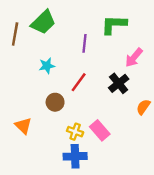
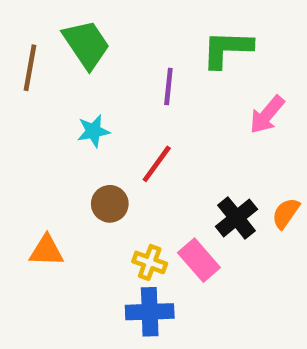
green trapezoid: (43, 22) -> (86, 44), turned -80
black cross: (119, 83) -> (236, 218), moved
orange triangle: (23, 126) -> (46, 251), turned -42

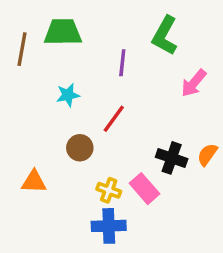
green trapezoid: (86, 44) -> (63, 32), turned -57
green L-shape: (227, 49) -> (165, 36), turned -63
black cross: (236, 218) -> (172, 158), turned -32

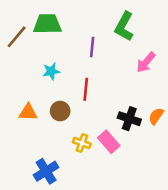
brown line: (22, 49) -> (17, 37), turned 30
red line: (114, 119) -> (86, 89), turned -30
orange triangle: (34, 182) -> (28, 112), moved
blue cross: (109, 226) -> (46, 171), moved, turned -30

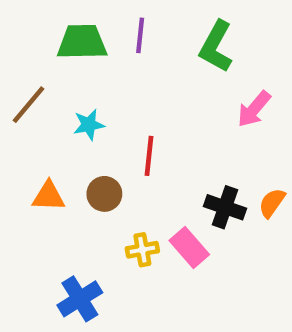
brown line: (17, 37) -> (28, 105), moved
purple line: (92, 47) -> (140, 35), moved
yellow cross: (82, 143) -> (142, 250), turned -30

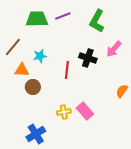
purple line: (140, 35) -> (63, 16), turned 63
brown circle: (104, 194) -> (33, 87), moved
orange triangle: (49, 196) -> (22, 70), moved
black cross: (225, 207) -> (88, 58), moved

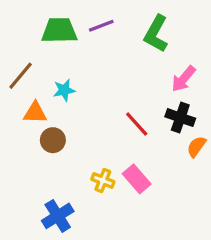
black cross: (88, 58) -> (180, 118), moved
red line: (67, 70) -> (137, 124), moved, turned -48
yellow cross: (64, 112) -> (103, 180), turned 32

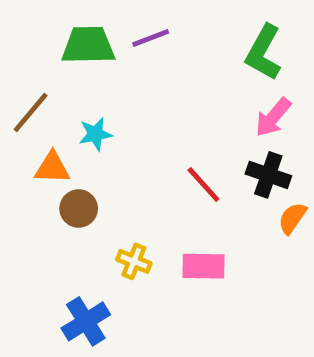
green L-shape: (156, 34) -> (264, 52), moved
pink rectangle: (137, 179) -> (203, 266), turned -48
yellow cross: (103, 180) -> (134, 261), moved

